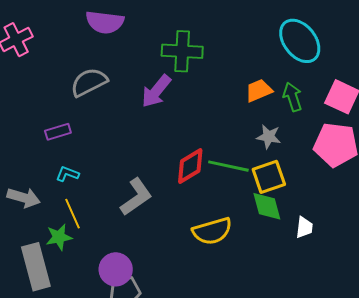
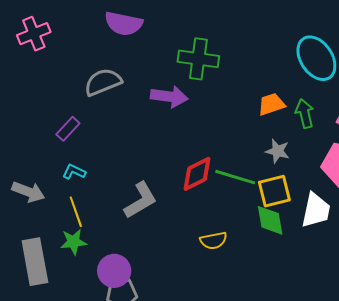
purple arrow: (156, 91) -> (169, 97), turned -126
purple rectangle: (58, 132) -> (68, 129), turned -35
white trapezoid: (304, 227) -> (316, 210), moved, size x1.6
yellow semicircle: (212, 231) -> (214, 241), size x0.7
green star: (59, 237) -> (74, 242), moved

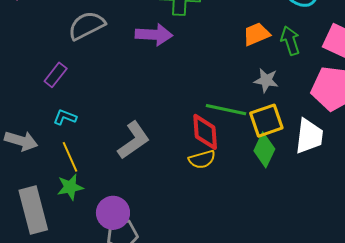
red diamond: (197, 174) -> (205, 132), moved, turned -63
green diamond: (270, 220) -> (264, 150), turned 40
yellow semicircle: (214, 241) -> (202, 159), moved

